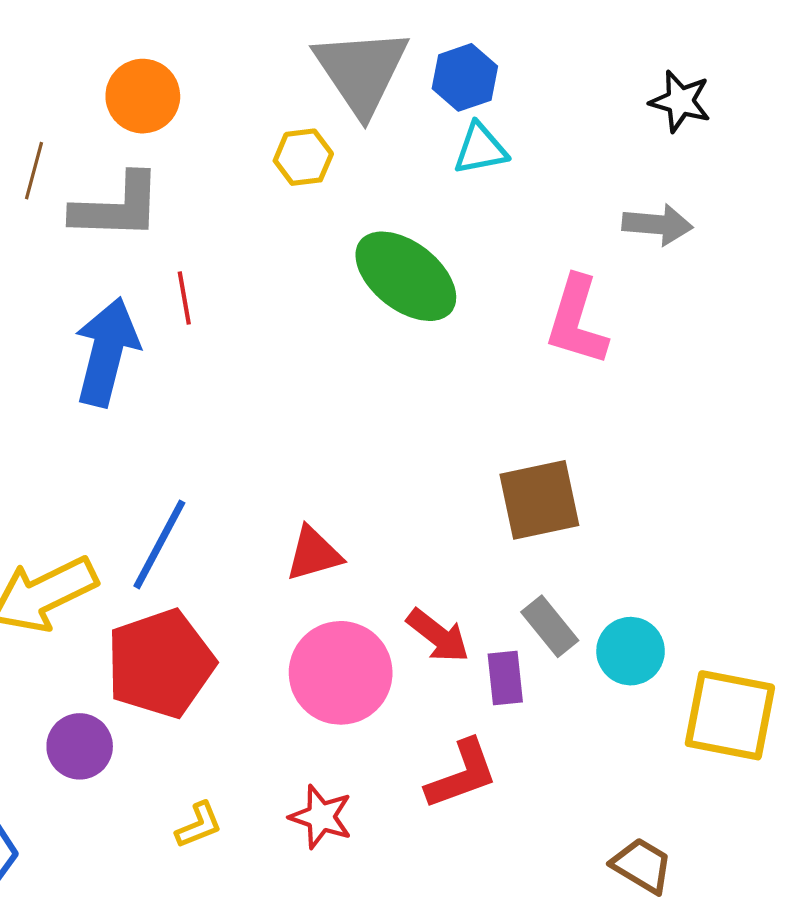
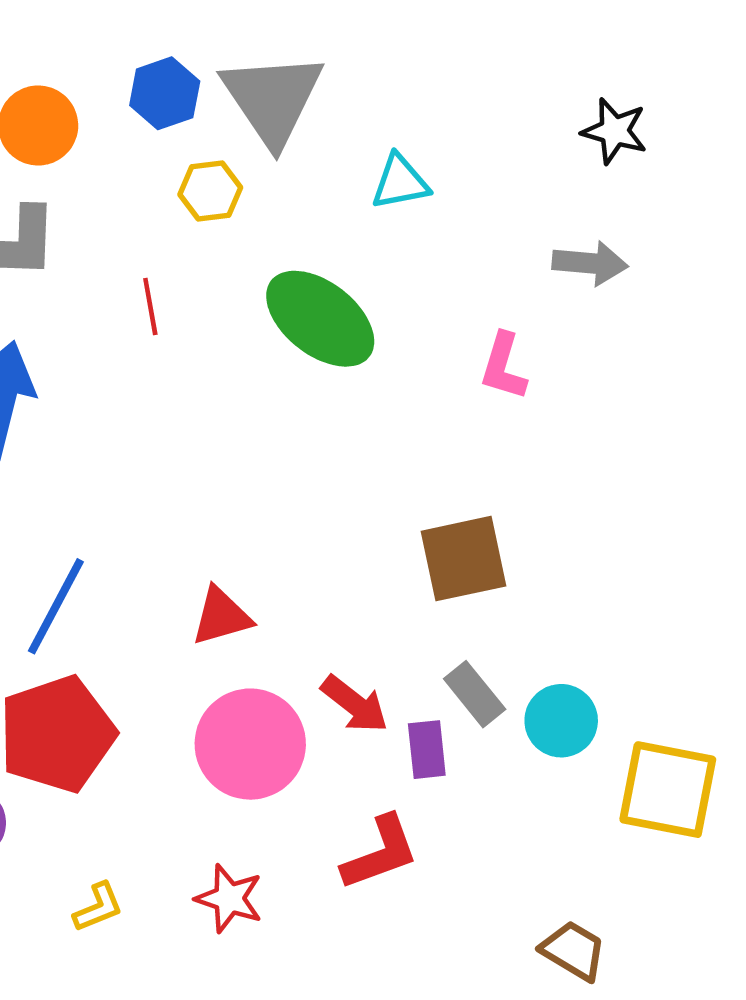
blue hexagon: (465, 77) -> (165, 93), moved
red line: (184, 298) -> (150, 306), moved
pink L-shape: (577, 321) -> (503, 366), size x0.7

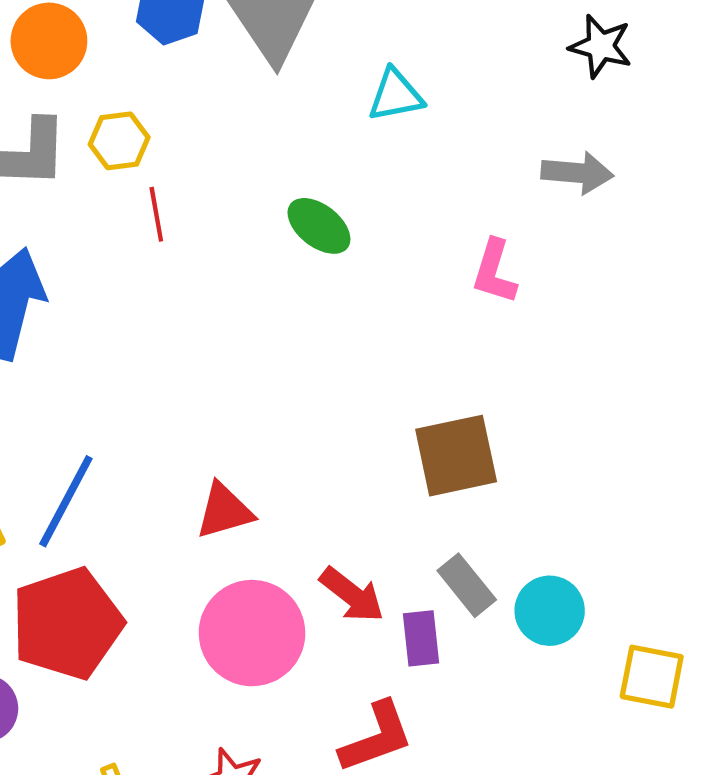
yellow hexagon: (210, 191) -> (119, 141), moved
green ellipse: (320, 319) -> (319, 226), size x0.6
yellow square: (668, 790) -> (652, 677), size x0.7

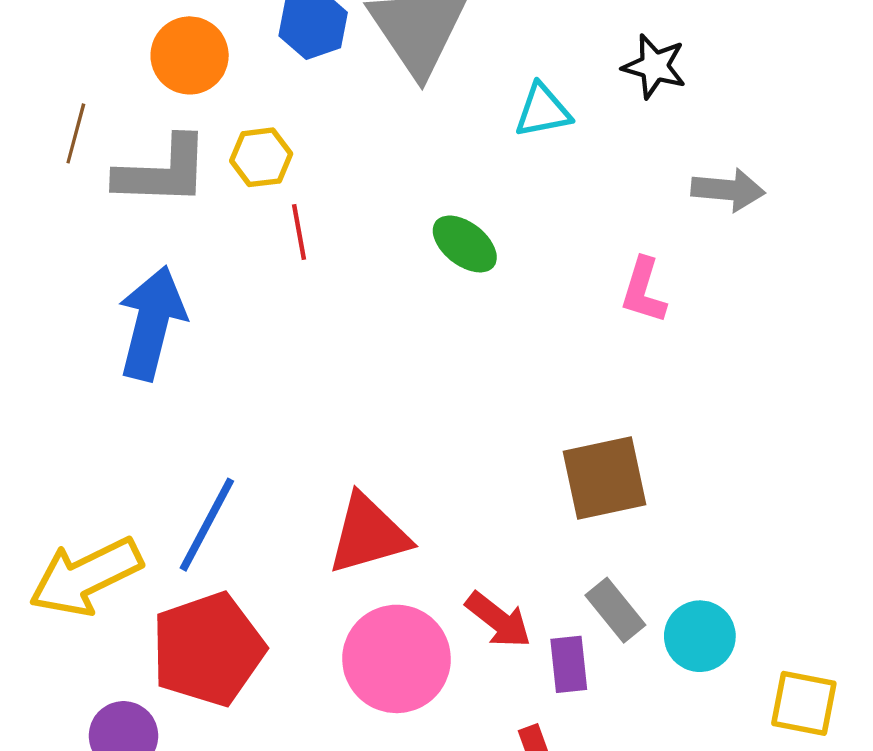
black star: (601, 46) -> (654, 66), moved
red triangle: (224, 511) -> (368, 534), size x1.4

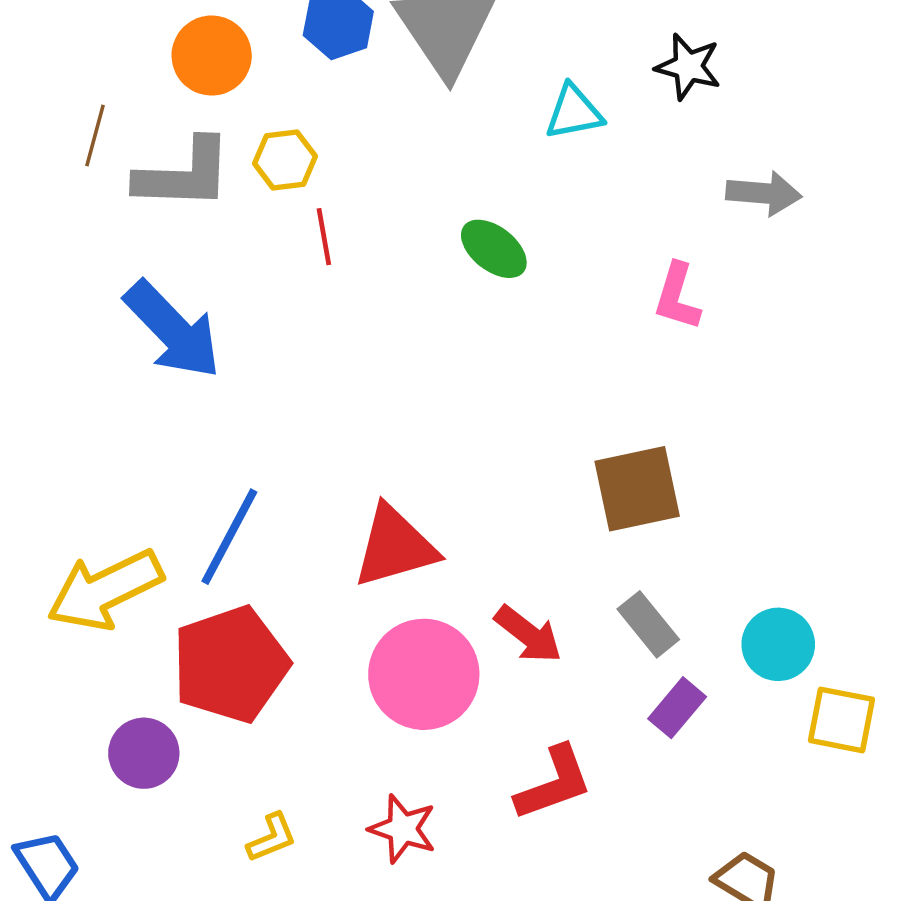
blue arrow: (152, 323) -> (173, 330), turned 122
cyan circle: (700, 636) -> (778, 644), moved
purple rectangle: (569, 664) -> (677, 708), moved, turned 46

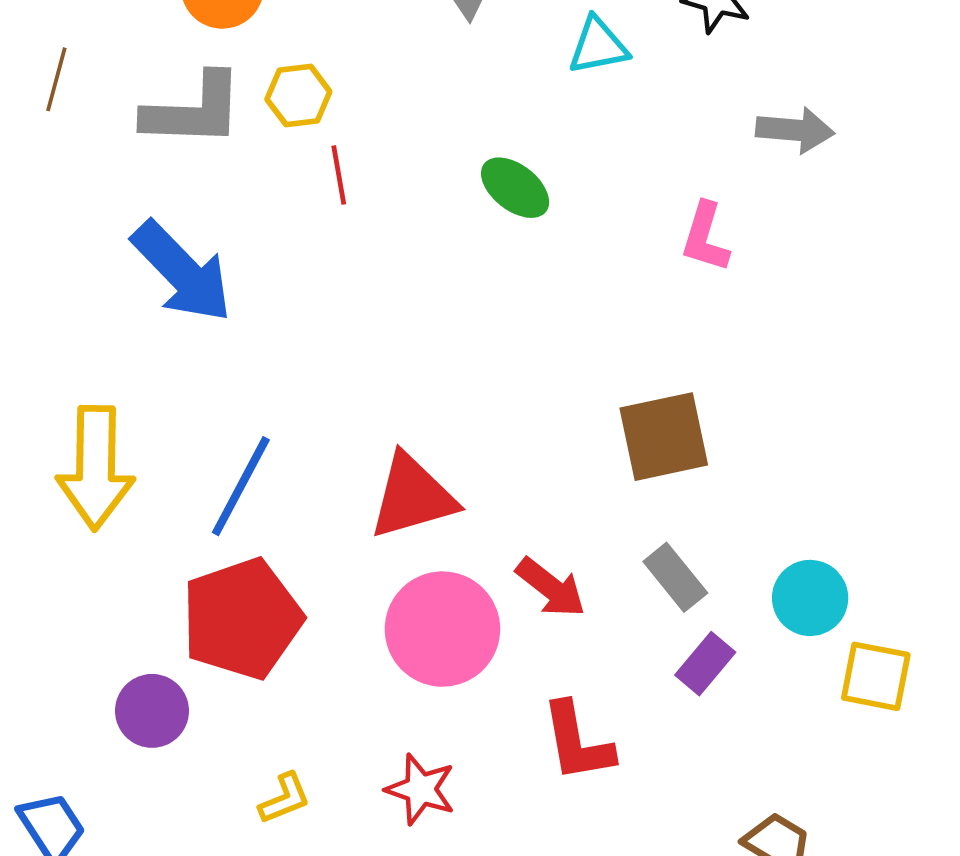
brown line: (95, 136) -> (56, 79), moved
yellow arrow: (105, 590) -> (96, 468), moved, turned -63
red L-shape: (554, 783) -> (577, 742), turned 100

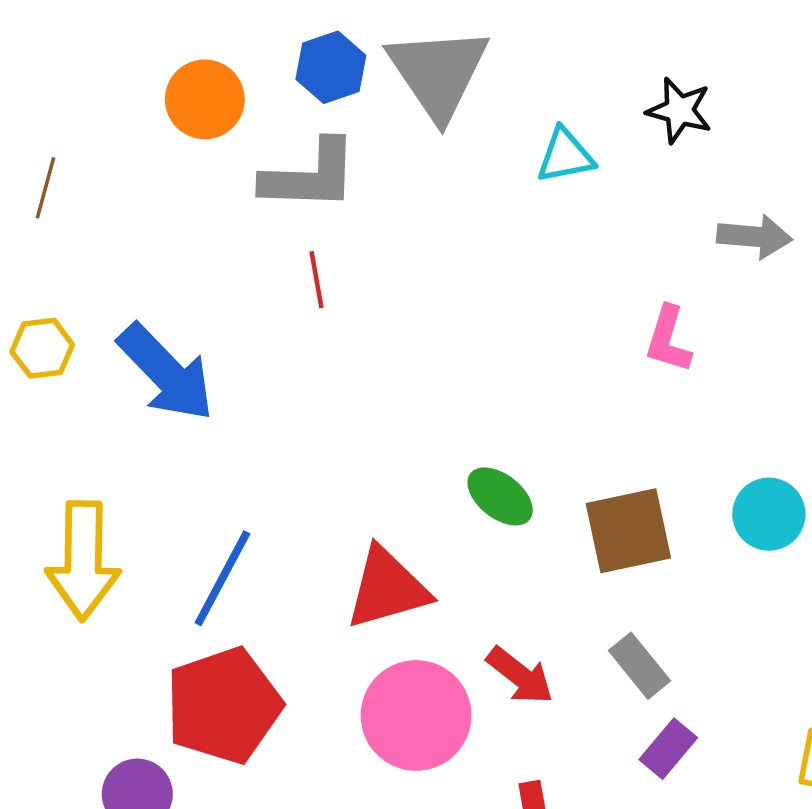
yellow hexagon: (298, 95) -> (42, 348), moved
gray L-shape: (194, 110) -> (310, 176), moved
green ellipse: (515, 188) -> (500, 496), moved
cyan circle: (810, 598) -> (769, 514), moved

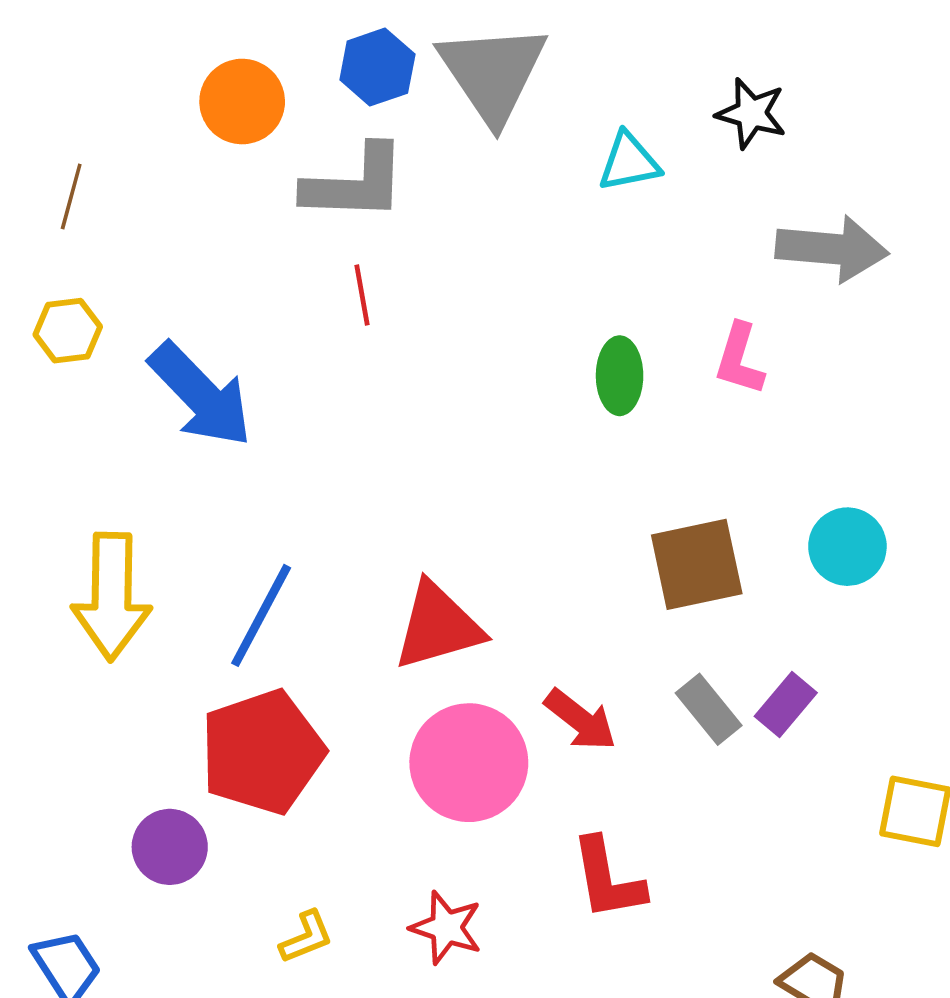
gray arrow: (755, 237) -> (832, 249), size x1.4
yellow hexagon: (42, 348) -> (68, 331), moved
green ellipse: (500, 496) -> (620, 376), moved, turned 52
purple rectangle: (668, 749) -> (786, 704), moved

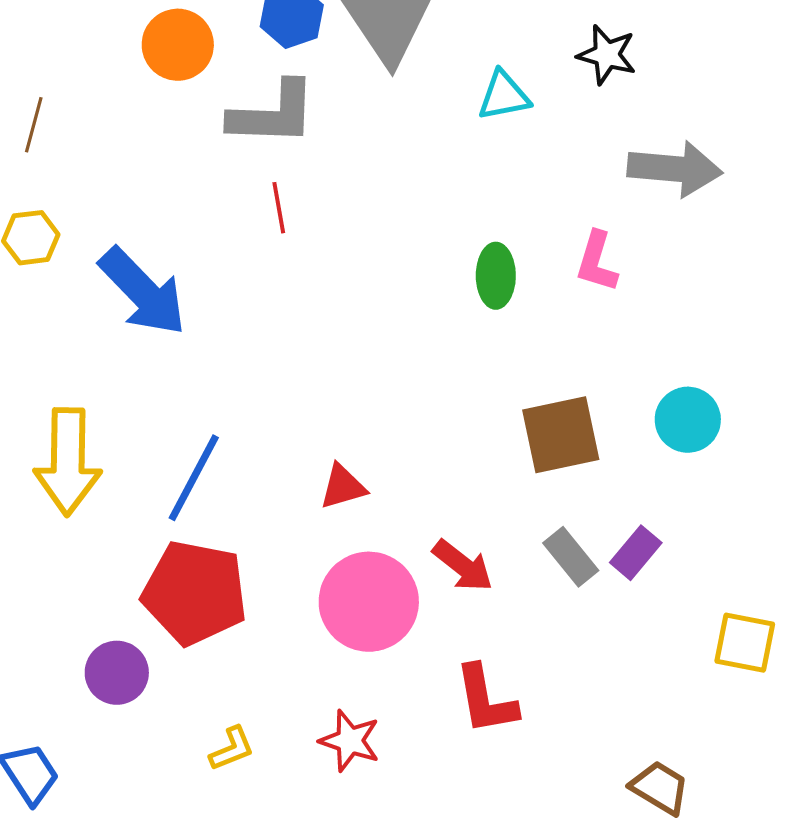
red triangle: (438, 626) -> (343, 487), size x0.6
red pentagon: (262, 752) -> (195, 593), turned 30

